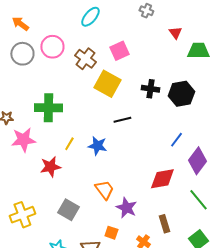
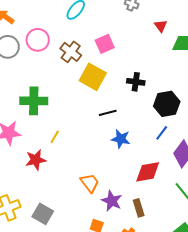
black hexagon: (181, 94) -> (167, 104), moved
blue star: (97, 146) -> (121, 139), moved
gray square: (68, 210) -> (43, 214), moved
brown rectangle: (164, 224) -> (139, 208), moved

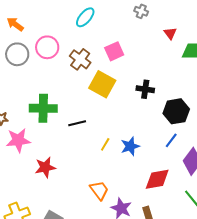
black line: (108, 113) -> (77, 123), moved
yellow line: (55, 137) -> (105, 144), moved
blue star: (121, 139) -> (130, 146), turned -30

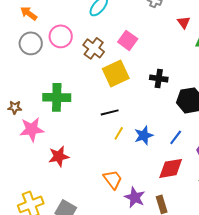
pink square: (114, 51) -> (128, 40), turned -30
yellow square: (102, 84) -> (116, 73), turned 36
black line: (77, 123) -> (110, 112), moved
blue line: (171, 140) -> (176, 137), moved

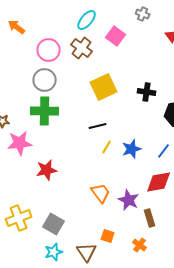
pink square: (128, 40) -> (116, 36), moved
gray circle: (31, 43) -> (45, 80), moved
brown cross: (94, 48) -> (82, 48), moved
purple star: (135, 197) -> (129, 200), moved

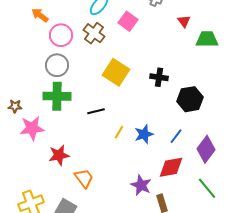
orange arrow: (17, 27) -> (40, 15), moved
yellow square: (104, 87) -> (116, 72), turned -32
black line: (98, 126) -> (96, 111), moved
orange trapezoid: (101, 193) -> (84, 178), moved

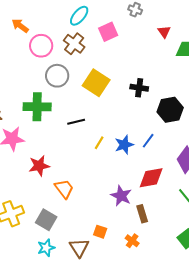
pink square: (128, 21) -> (108, 32), turned 30
gray circle: (57, 65) -> (57, 76), moved
blue line: (176, 136) -> (148, 141), moved

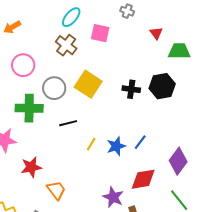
orange arrow: (20, 26) -> (12, 27), turned -66
pink square: (108, 32) -> (100, 33), turned 36
pink circle: (41, 46) -> (23, 65), moved
gray circle: (57, 76) -> (54, 88), moved
black hexagon: (170, 110) -> (162, 86), moved

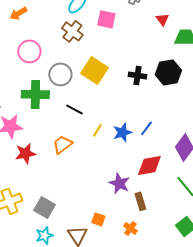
black line: (68, 123) -> (74, 109), turned 42
red star: (31, 167) -> (25, 153), moved
orange trapezoid: (56, 190) -> (62, 144), moved, turned -90

